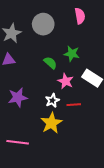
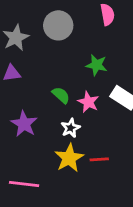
green semicircle: (50, 63) -> (61, 95), moved
purple star: (18, 97) -> (24, 124), turned -30
red line: (74, 105) -> (99, 159), moved

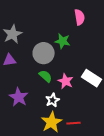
gray circle: (58, 25) -> (44, 53), moved
green star: (97, 65) -> (63, 41), moved

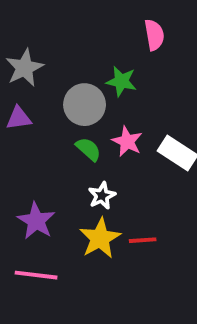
pink star: (66, 81) -> (127, 141), moved
purple star: (19, 97) -> (36, 221), moved

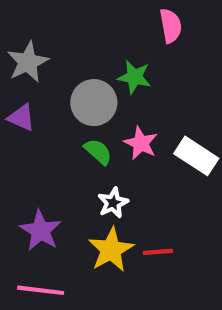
purple triangle: (19, 118) -> (21, 118), turned 32

